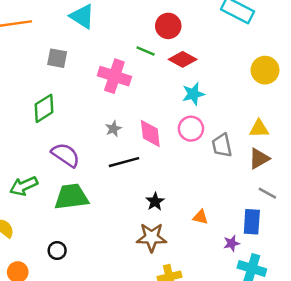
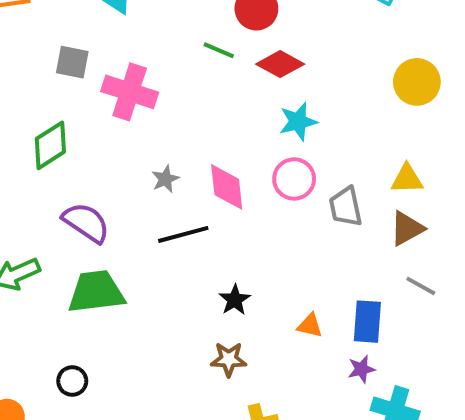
pink cross: (114, 76) -> (130, 92), moved
blue rectangle: (252, 222) -> (367, 322), moved
brown star: (152, 237) -> (229, 359), size x0.7

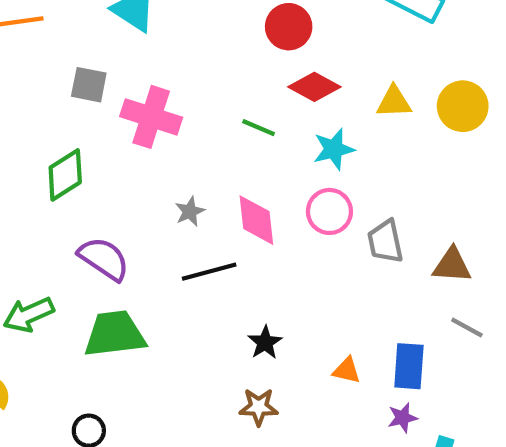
green line: (219, 50) -> (259, 128), moved
yellow triangle: (407, 179) -> (394, 102), moved
brown triangle: (407, 228) -> (452, 265), turned 33

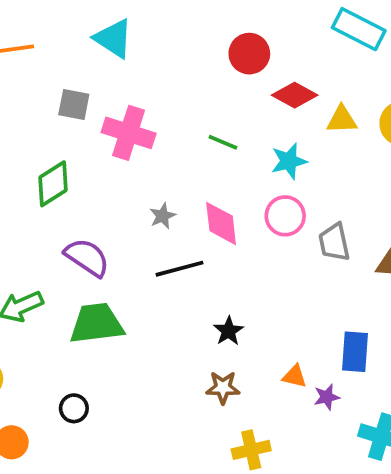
red diamond: (314, 87) -> (295, 95), moved
orange triangle: (347, 370) -> (295, 376), moved
purple star: (402, 418) -> (327, 397), moved

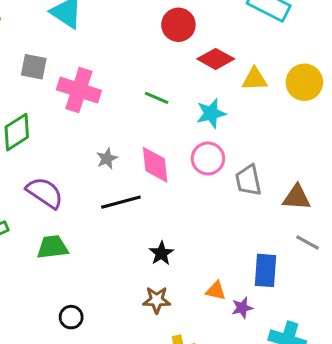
green trapezoid: (96, 323) -> (52, 247), size x0.7
black circle: (74, 408) -> (71, 317), moved

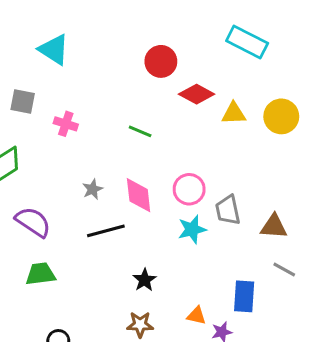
pink cross: (79, 90) -> (66, 124), size x0.6
cyan star: (211, 113) -> (192, 229), moved

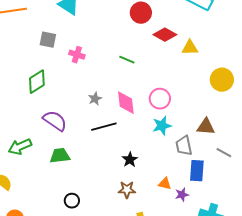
yellow circle: (281, 116) -> (222, 80), moved
gray trapezoid: (228, 210) -> (184, 146), moved
brown triangle: (274, 226) -> (206, 127), moved

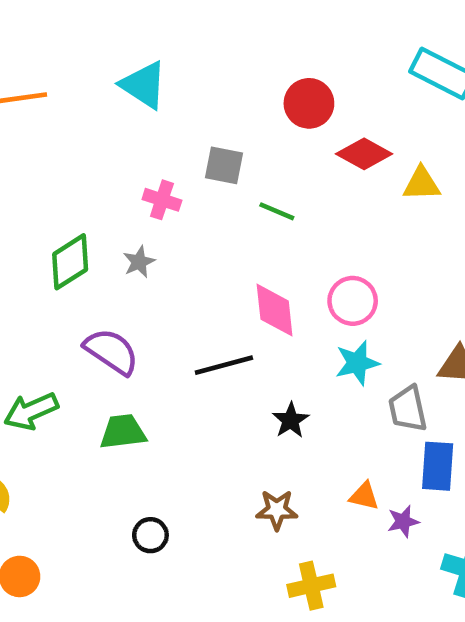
gray square: (48, 40) -> (224, 165), moved
gray star: (95, 99) -> (139, 262), moved
black star: (130, 160) -> (291, 420), moved

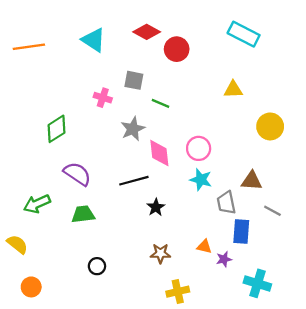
red diamond: (364, 154) -> (147, 32), moved
gray star: (139, 262) -> (133, 129), moved, size x1.5
cyan star: (357, 363) -> (201, 180), turned 30
black star: (291, 420) -> (156, 207), moved

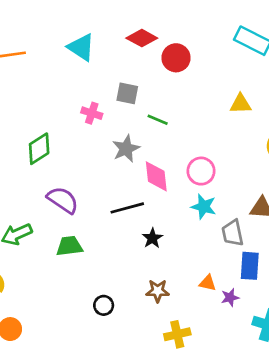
black circle: (97, 266) -> (104, 305), moved

